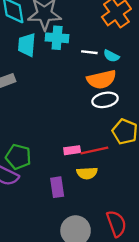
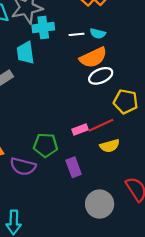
cyan trapezoid: (27, 45) -> (25, 53), moved
green pentagon: (18, 157) -> (46, 145), moved
yellow semicircle: (87, 173) -> (110, 146), moved

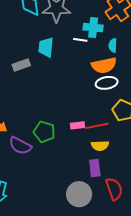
cyan cross: (43, 27) -> (93, 28), moved
cyan semicircle: (98, 33) -> (113, 45), turned 64
white line: (76, 34) -> (80, 40), moved
purple rectangle: (74, 167) -> (95, 168), moved

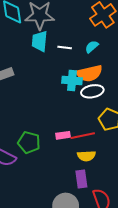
cyan cross: (93, 28) -> (72, 80), moved
cyan semicircle: (113, 45) -> (92, 47), moved, turned 48
cyan trapezoid: (46, 47) -> (40, 41), moved

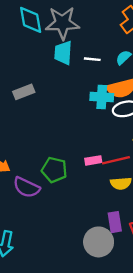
purple rectangle: (81, 179) -> (115, 222), moved

